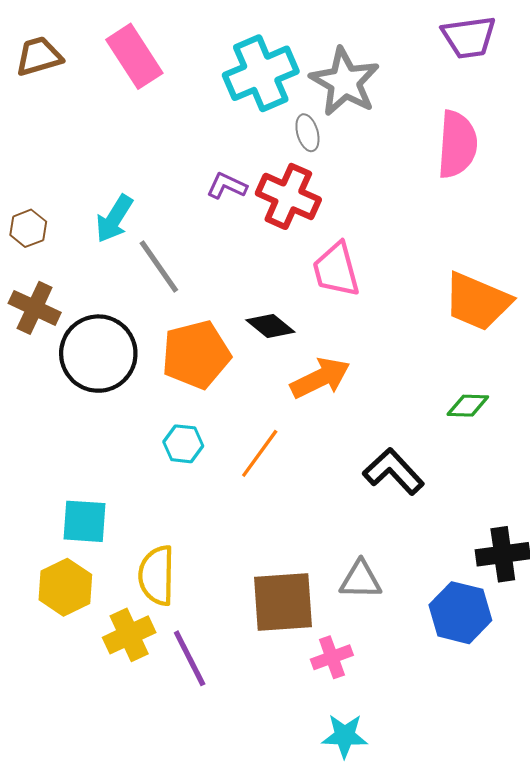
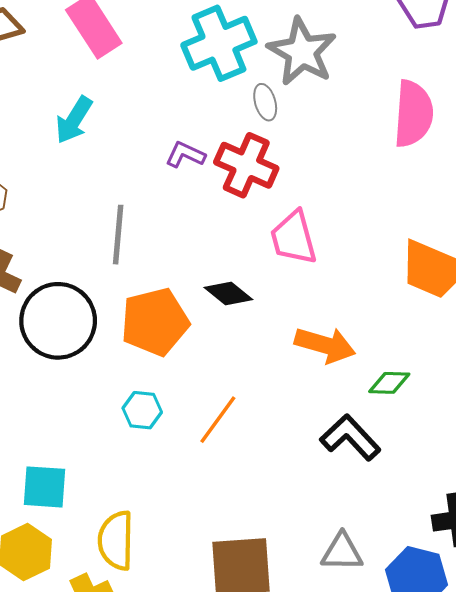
cyan arrow: (114, 219) -> (74, 120), moved
gray line: (159, 267) -> (118, 235), turned 40
orange arrow: (320, 378) -> (325, 345), moved, turned 42
green diamond: (468, 406) -> (389, 383), moved
gray triangle: (361, 580) -> (342, 552), moved

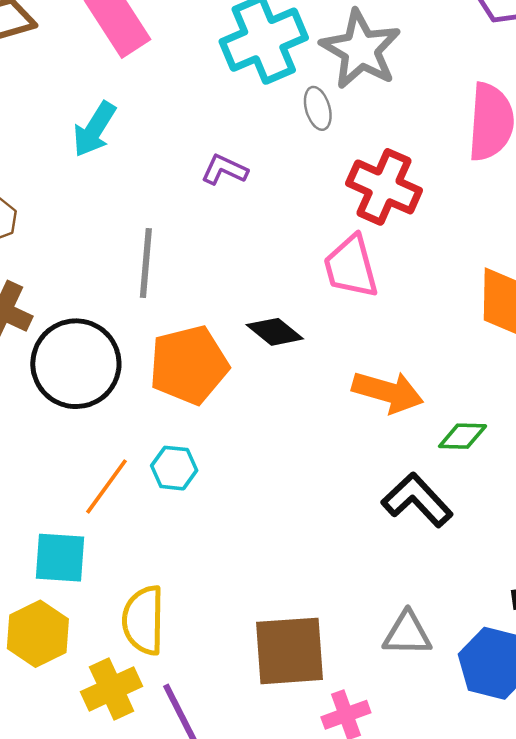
red cross: (246, 165) -> (384, 187), moved
orange line: (218, 420) -> (107, 486), moved

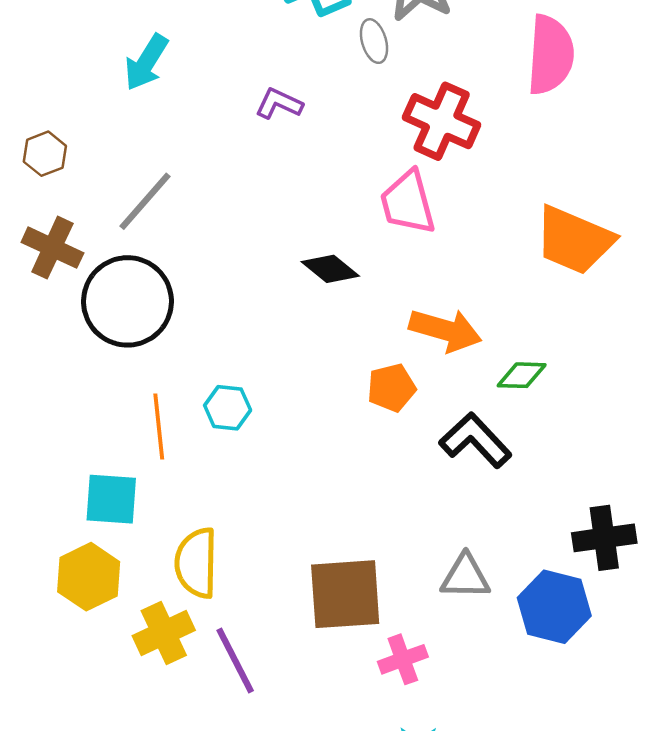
gray line: (146, 263) -> (145, 201), moved, turned 36
orange pentagon: (189, 365) -> (392, 388), moved, size x0.6
orange line: (107, 486) -> (159, 427), turned -42

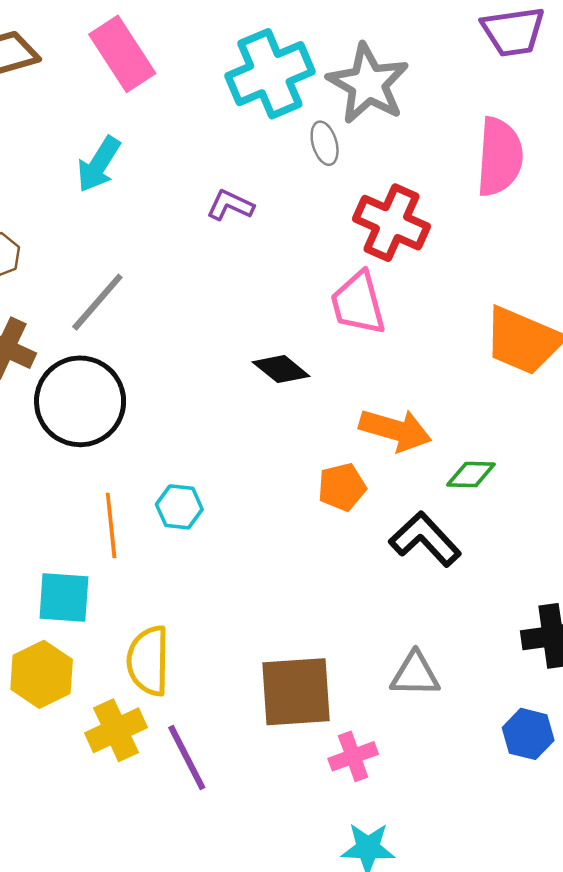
blue hexagon: (554, 607) -> (528, 734), moved, size x0.7

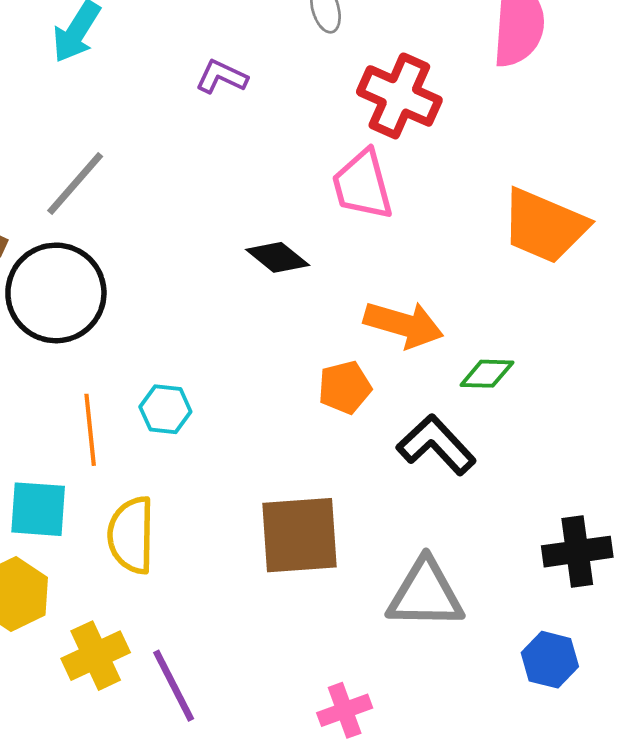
yellow semicircle: (148, 661) -> (131, 535), moved
gray triangle: (415, 674) -> (425, 594), size x1.4
brown square: (296, 692) -> (299, 535), moved
pink cross: (353, 756) -> (345, 710), moved

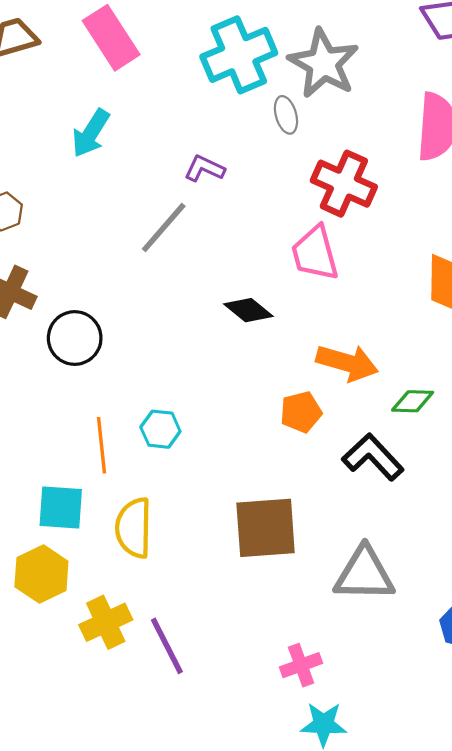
gray line: (75, 183) -> (164, 228), moved
black circle: (56, 293) -> (75, 338), size x0.7

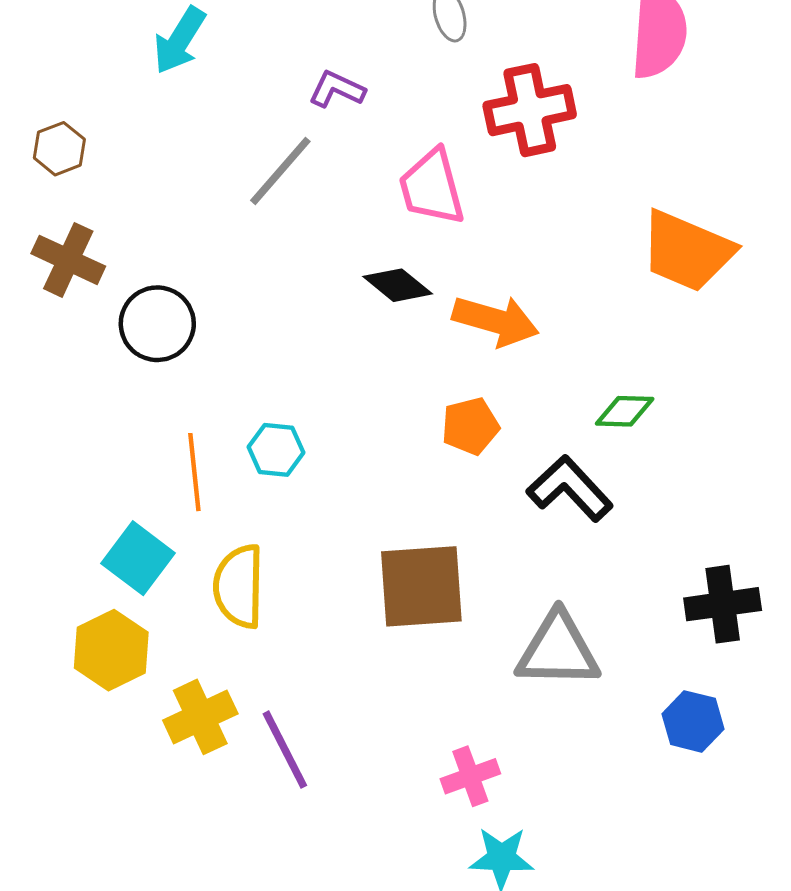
red cross: (344, 184) -> (530, 110), turned -36
pink trapezoid: (315, 253) -> (432, 187), moved
orange arrow: (347, 363) -> (496, 321), moved
cyan square: (61, 507) -> (138, 558), turned 33

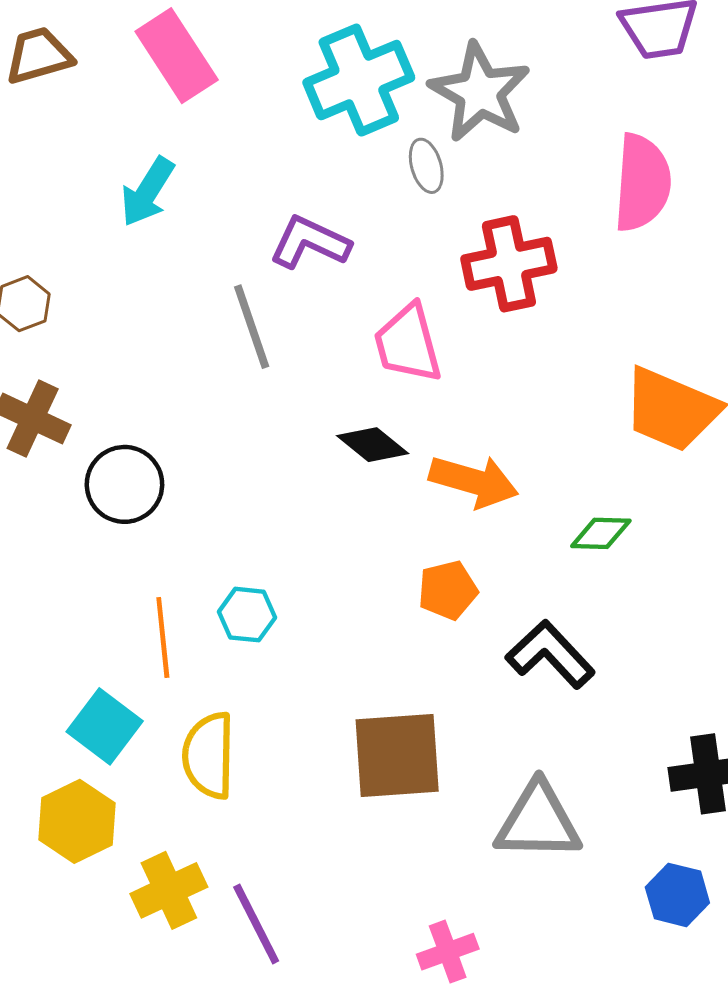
purple L-shape: (337, 89) -> (310, 242), size x1.4
gray line: (280, 171) -> (252, 327), turned -60
green diamond: (625, 411) -> (601, 533), moved

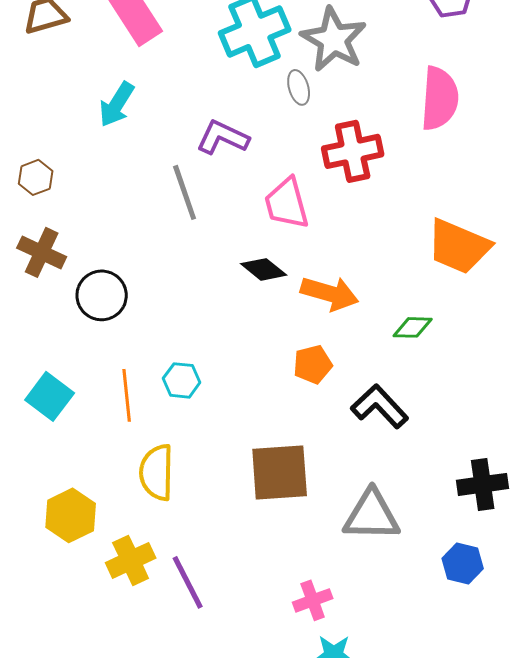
cyan square: (105, 726) -> (50, 396), moved

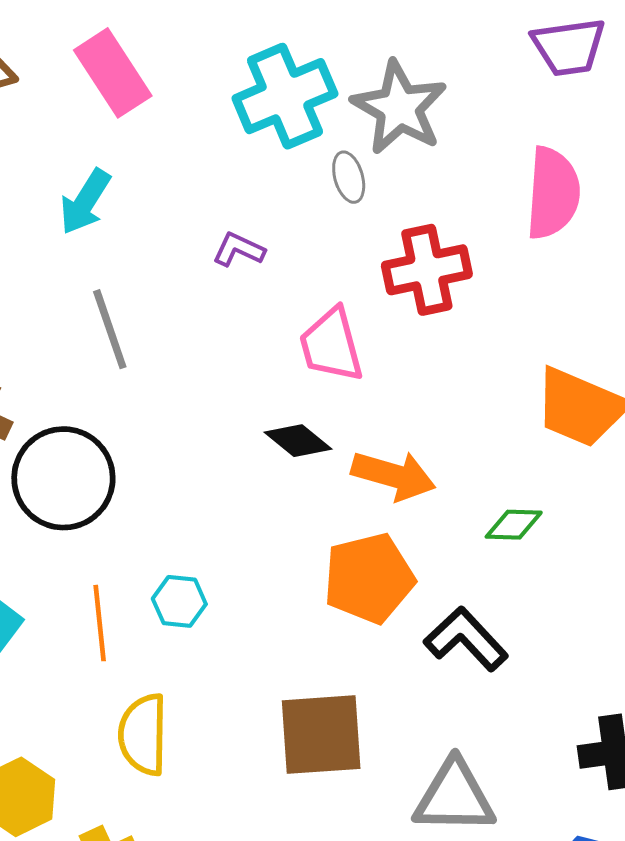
purple L-shape: (223, 137) -> (239, 250), size x0.7
gray line: (185, 192) -> (110, 329), moved
black circle: (102, 295) -> (63, 478), size x1.4
orange pentagon: (313, 364) -> (369, 578), size x1.6

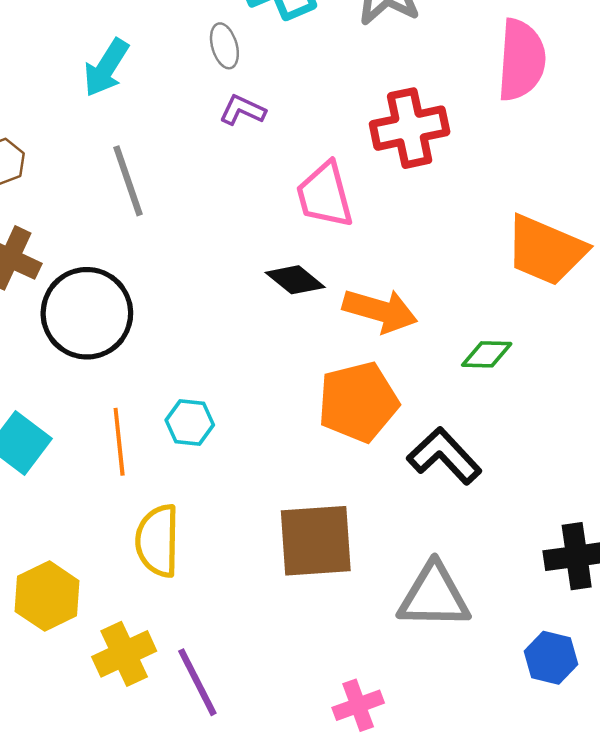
gray ellipse: (349, 177) -> (224, 46), moved

